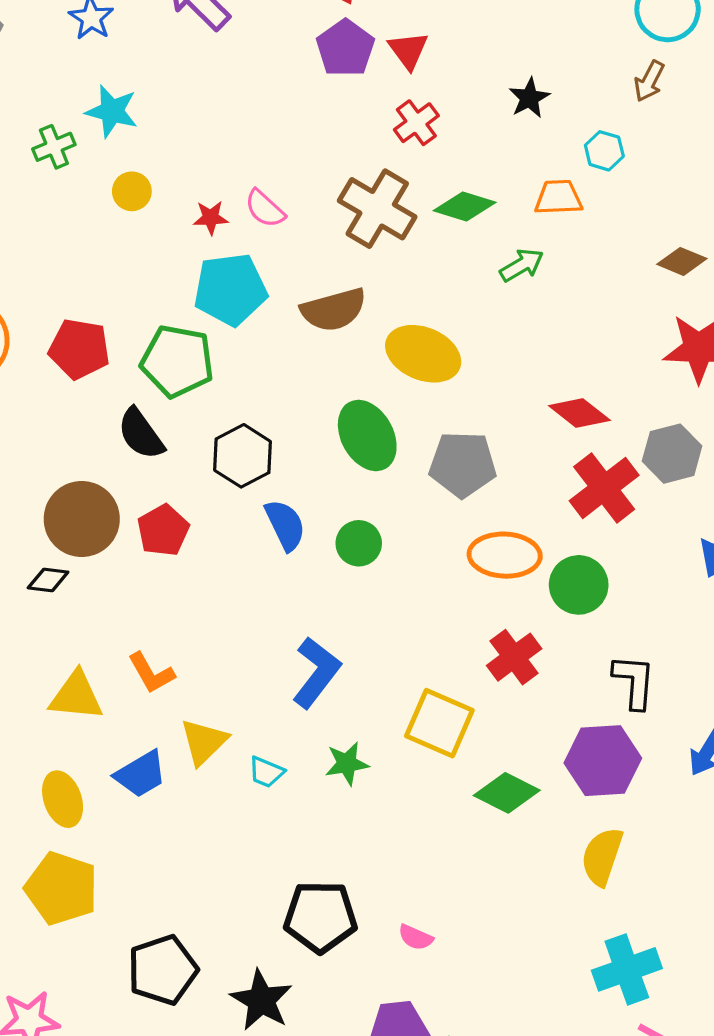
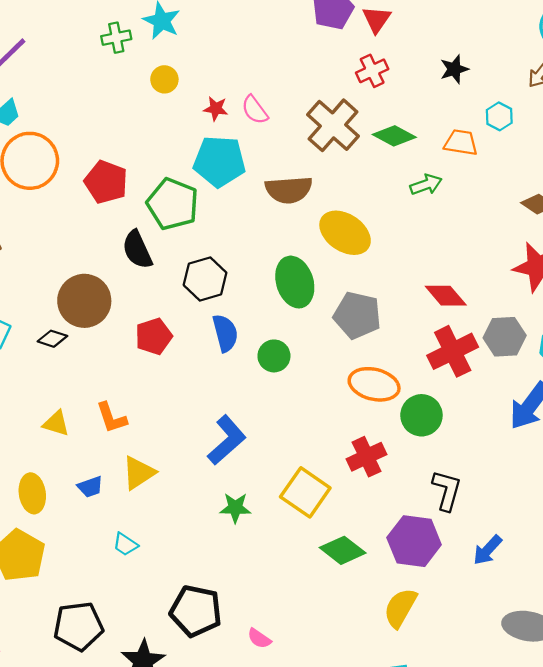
red pentagon: (163, 530) -> (154, 336), moved
yellow triangle: (76, 696) -> (56, 423), size x0.7
cyan trapezoid: (266, 772) -> (125, 544), moved
blue trapezoid: (141, 774) -> (90, 487), size x0.7

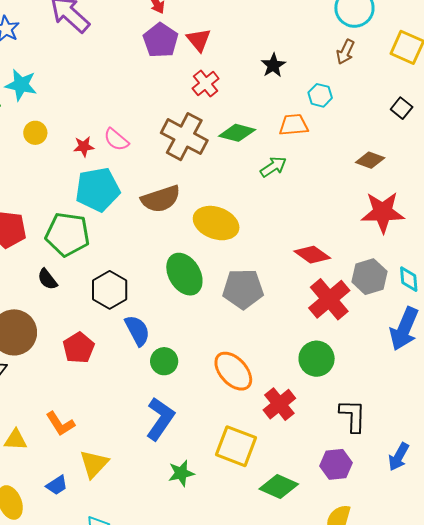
black semicircle: (137, 250) -> (47, 279), size x0.7
green circle: (274, 356) -> (164, 361), moved
orange ellipse: (374, 384) -> (233, 371), moved, turned 48
purple hexagon: (414, 541) -> (336, 464), size x0.7

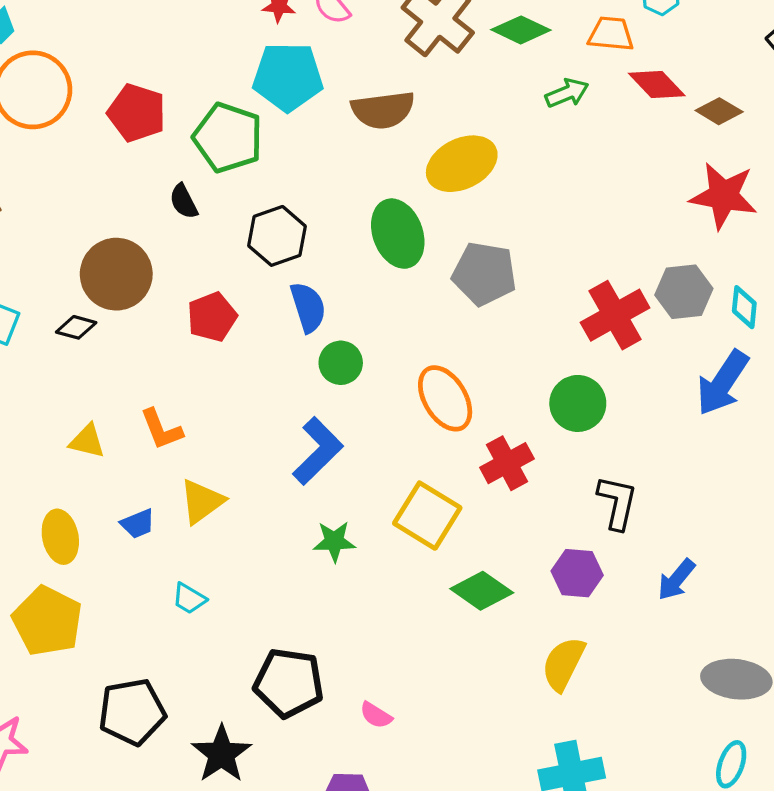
yellow ellipse: (216, 223) -> (462, 164), turned -57
red diamond: (312, 255) -> (657, 84), moved

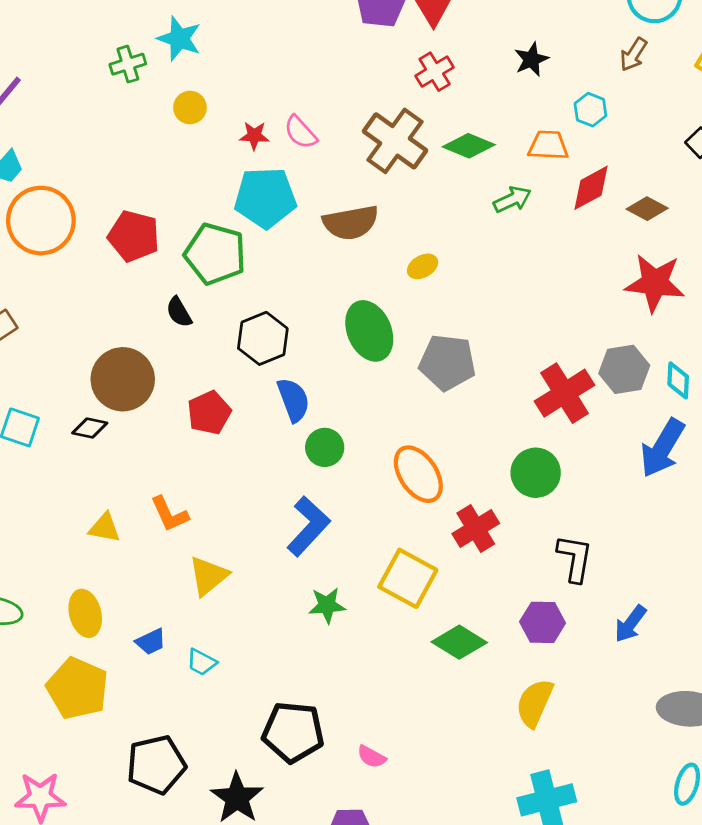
red diamond: (657, 84) -> (591, 188), turned -72
yellow ellipse: (462, 164) -> (423, 266), size x0.5
blue trapezoid: (138, 524) -> (151, 642), moved

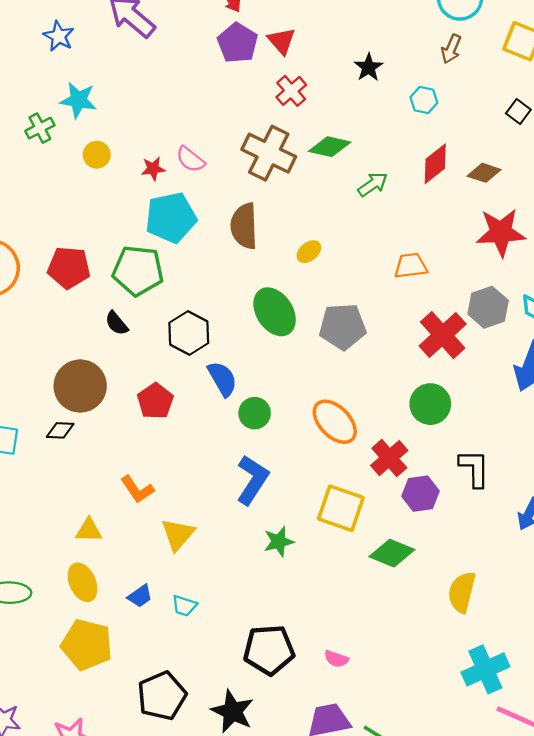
orange trapezoid: (548, 145) -> (411, 266), moved
brown semicircle: (351, 223) -> (244, 226), turned 108
yellow triangle: (105, 528) -> (89, 530), moved
purple hexagon: (543, 622) -> (421, 494), moved

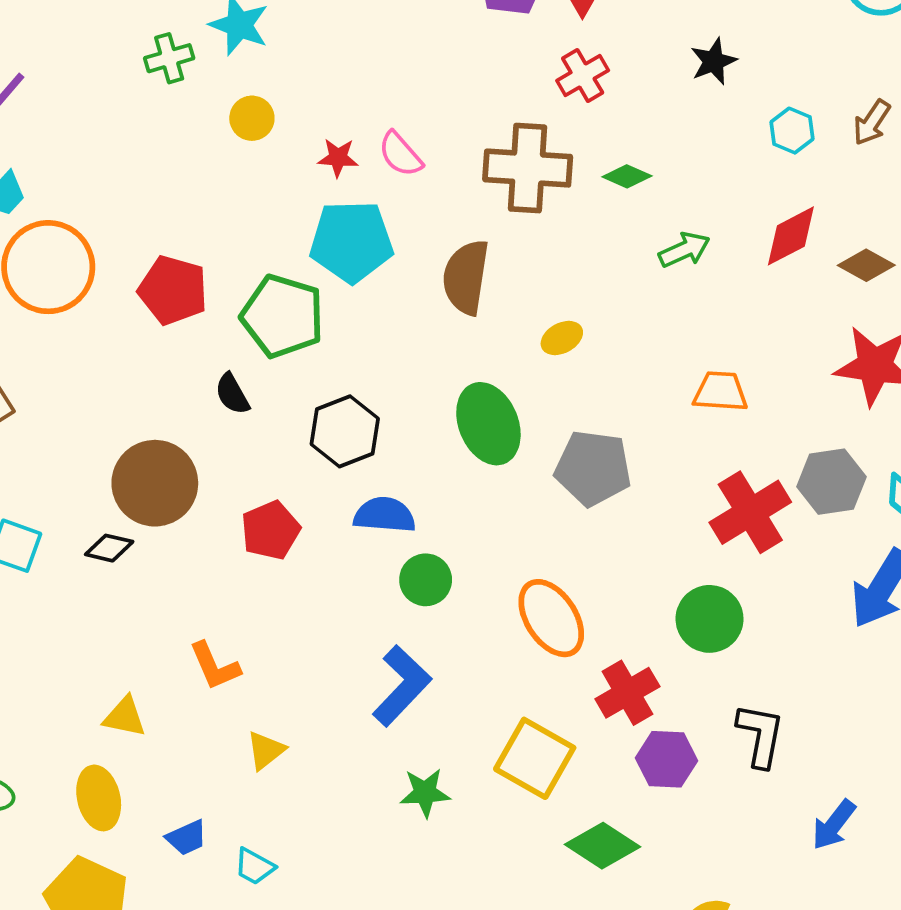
brown arrow: (451, 49) -> (872, 122), moved
green diamond: (330, 147) -> (627, 176), size x0.7
brown cross: (269, 153) -> (528, 168), turned -33
blue semicircle: (222, 379) -> (385, 515), turned -66
yellow triangle: (178, 534) -> (266, 750), size x0.7

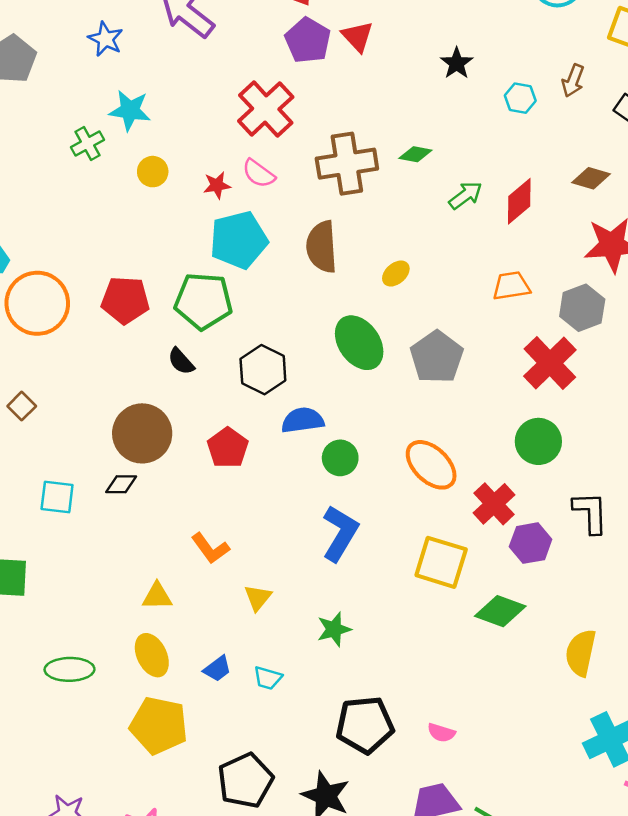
red cross: (583, 76) -> (266, 109), moved, size x1.6
red diamond: (791, 236) -> (519, 201), moved
gray pentagon: (593, 468) -> (437, 357), turned -30
gray hexagon: (831, 482) -> (582, 308), moved
green star: (425, 793) -> (334, 629), moved

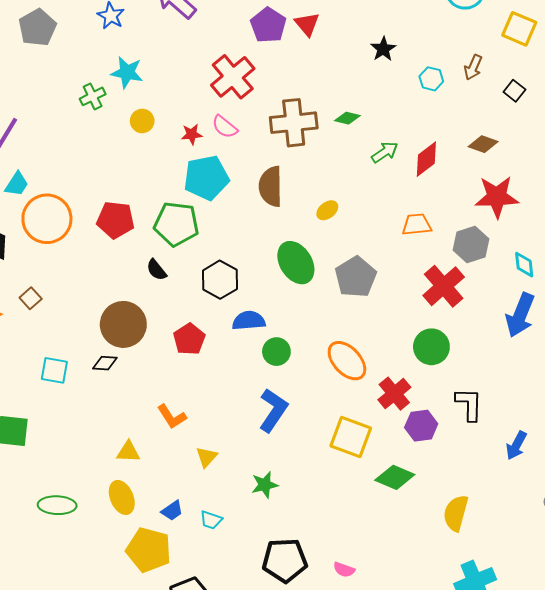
yellow pentagon: (159, 725) -> (149, 550), moved

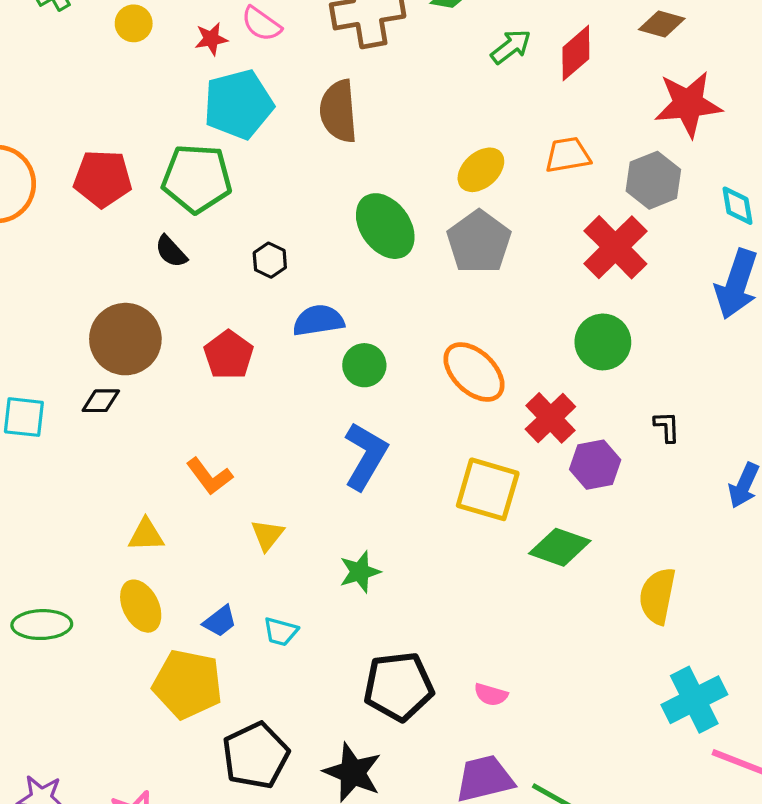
yellow ellipse: (327, 210) -> (481, 170), moved, size x1.4
black hexagon: (220, 280) -> (270, 260), size x0.6
black L-shape: (469, 404) -> (667, 427), size x0.6

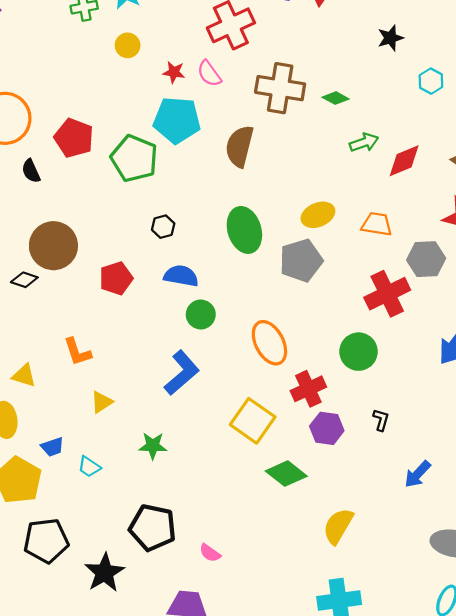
black semicircle: (171, 251) -> (31, 171), moved

